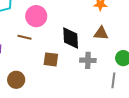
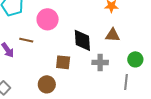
brown line: (25, 37) -> (26, 40), moved
brown circle: (16, 80) -> (47, 84), moved

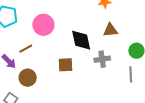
brown line: (26, 40) -> (26, 49), turned -32
brown circle: (47, 84) -> (28, 78), moved

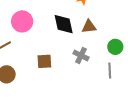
black diamond: (81, 40) -> (64, 24), moved
gray cross: (102, 59) -> (81, 55), turned 35

